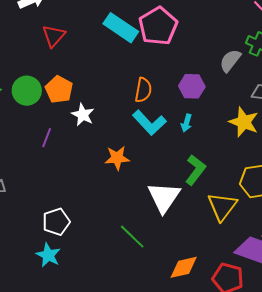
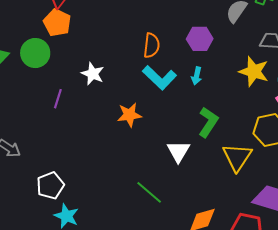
orange pentagon: (59, 89) -> (57, 23), moved
white triangle: (164, 197) -> (178, 151), size x0.7
white pentagon: (56, 222) -> (50, 186), moved

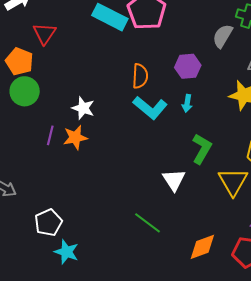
orange pentagon: (57, 23) -> (19, 61), moved
orange star: (129, 115) -> (75, 137), moved

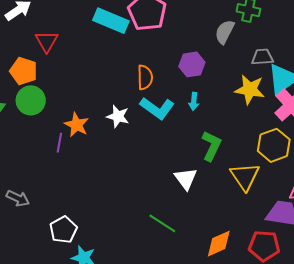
white star: (83, 108) -> (118, 116), moved
orange star: (75, 137) -> (77, 125), moved, turned -30

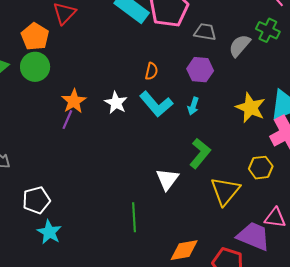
gray trapezoid: (262, 57) -> (205, 32), moved
orange semicircle: (145, 77) -> (151, 71), size x0.7
purple line: (59, 143) -> (67, 120), moved
yellow hexagon: (274, 145) -> (261, 168), size x0.7
green line: (162, 223) -> (134, 217), turned 40

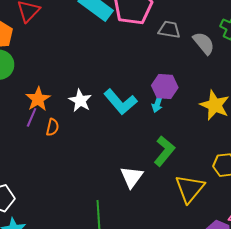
gray semicircle: (240, 46) -> (204, 43), turned 100
purple hexagon: (200, 70) -> (165, 86), moved
orange semicircle: (151, 71) -> (52, 127), moved

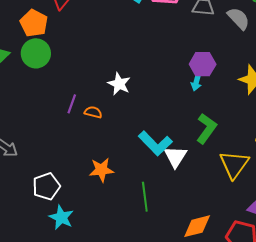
orange star: (38, 99) -> (101, 170), moved, turned 30
cyan L-shape: (120, 102) -> (155, 143), moved
orange semicircle: (52, 127) -> (93, 112), turned -84

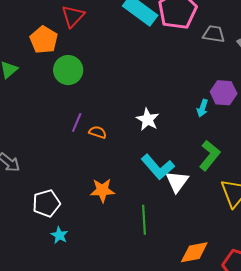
green circle: (36, 53) -> (68, 70), moved
purple hexagon: (203, 64) -> (224, 93), moved
white star: (119, 84) -> (148, 119), moved
cyan star: (61, 217) -> (59, 235), size x0.7

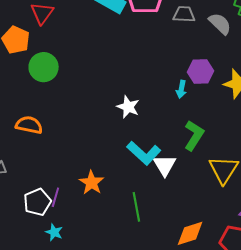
purple line: (77, 123) -> (55, 197), moved
orange semicircle: (98, 132) -> (29, 125), moved, size x1.5
orange star: (102, 190) -> (92, 183), turned -30

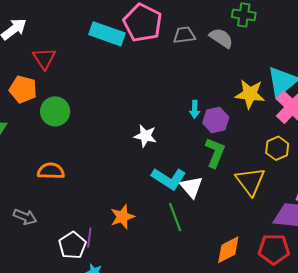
purple hexagon: (200, 71) -> (216, 120), moved
orange star: (92, 183) -> (122, 217), turned 30
green line: (136, 207) -> (175, 217), moved

